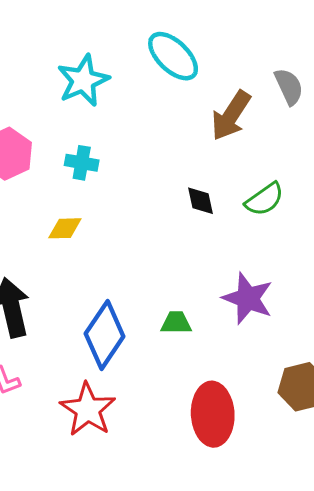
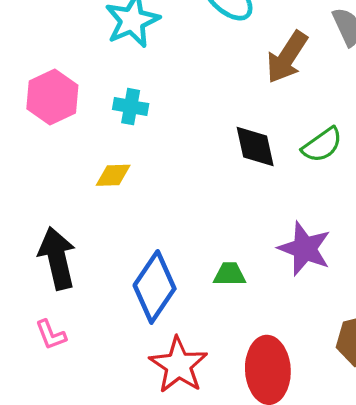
black diamond: (200, 201) -> (255, 146), size x1.4
red star: (88, 410) -> (178, 365), moved

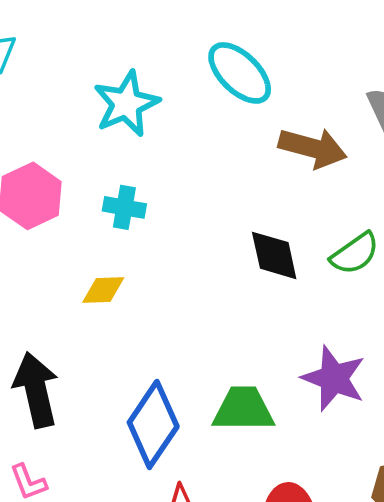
brown arrow: (287, 57) -> (313, 148), turned -108
green trapezoid: (230, 274) -> (243, 409), size x1.6

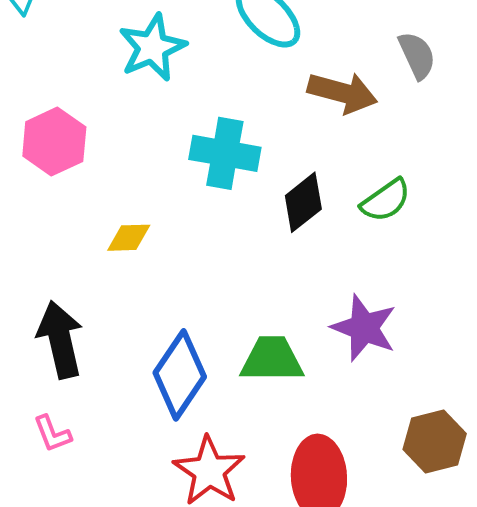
cyan cross: (124, 207) -> (225, 153), moved, size x1.6
black diamond: (274, 255) -> (303, 202), turned 64

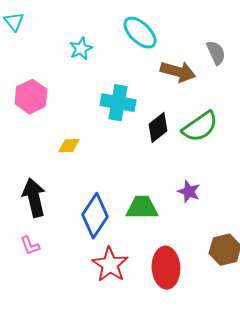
cyan star: (152, 47) -> (81, 49), size x0.7
green semicircle: (386, 200) -> (200, 127), size x1.4
purple star: (364, 328) -> (189, 192), size x0.7

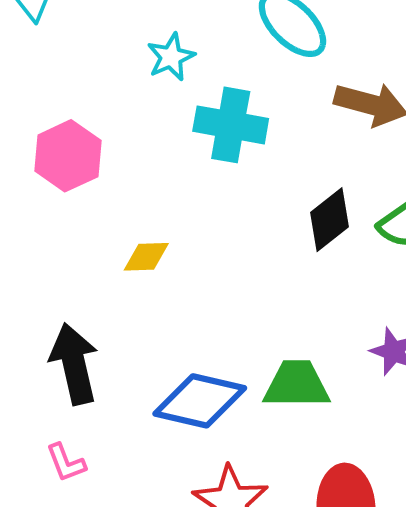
cyan cross: (118, 103) -> (231, 125), moved
blue diamond: (95, 216) -> (200, 401), turned 69

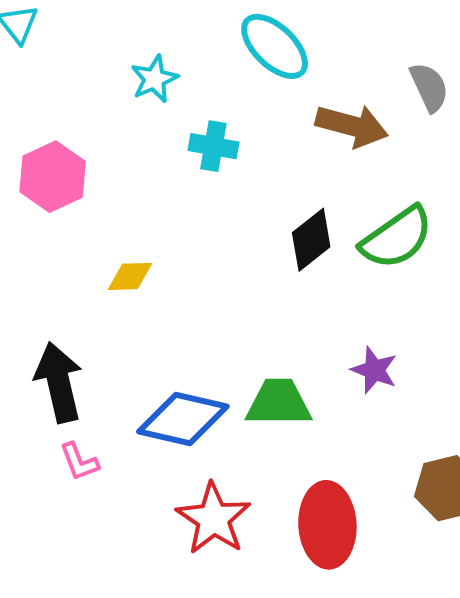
cyan cross: (231, 125) -> (213, 146), size x0.7
pink L-shape: (66, 463) -> (79, 462), moved

